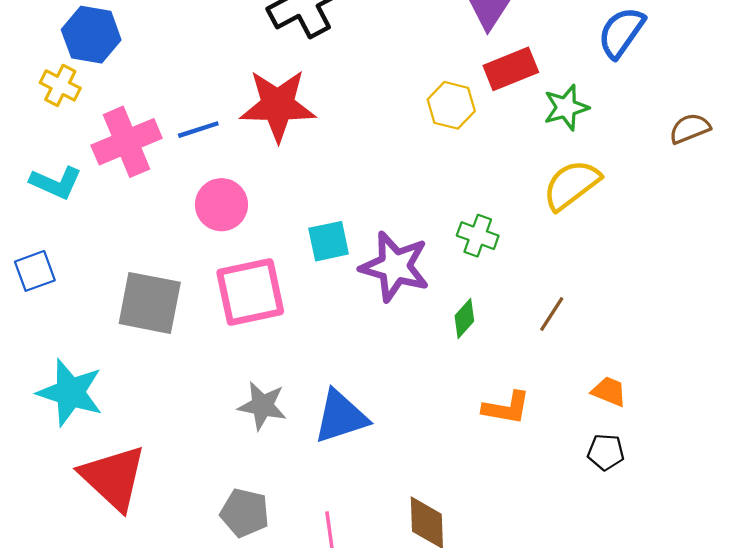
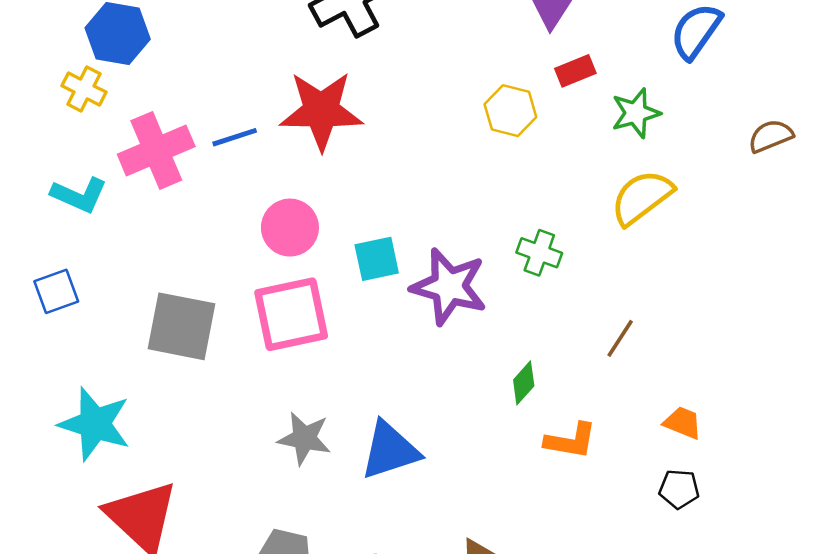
red rectangle: (511, 69) -> (575, 71), size x0.7
pink circle: (221, 205) -> (290, 228), moved
green diamond: (464, 318) -> (524, 383), moved

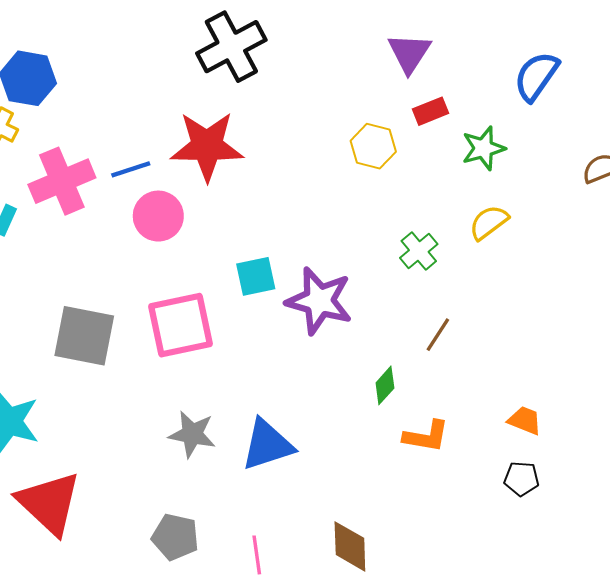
yellow semicircle: (642, 197) -> (489, 222), size x0.7
pink circle: (290, 228) -> (158, 216), moved
green cross: (539, 253) -> (419, 251), moved, turned 30
brown line: (620, 338) -> (438, 335), moved

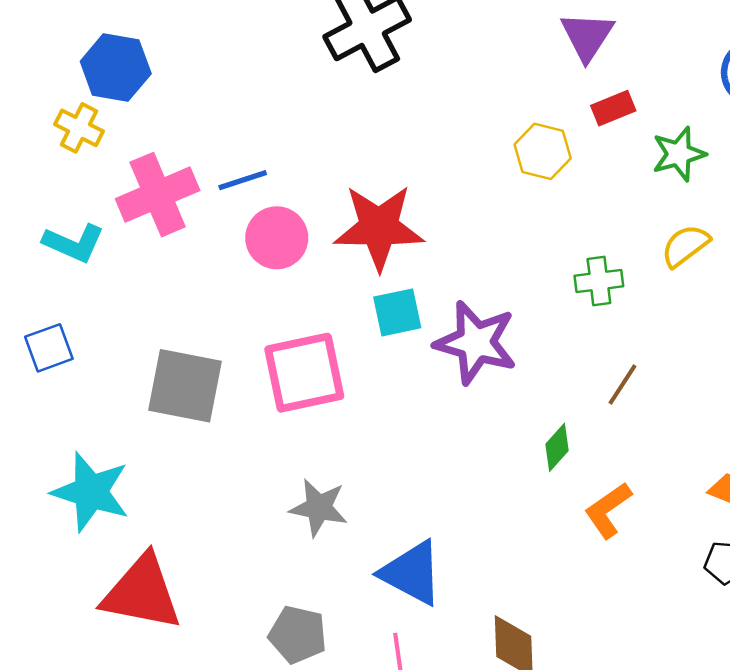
red star: (207, 146) -> (379, 227), moved
green cross: (419, 251) -> (599, 281), turned 33
orange L-shape: (426, 436) -> (608, 510), turned 135
blue triangle: (267, 445) -> (412, 573), moved, turned 46
red triangle: (49, 503) -> (142, 593), turned -32

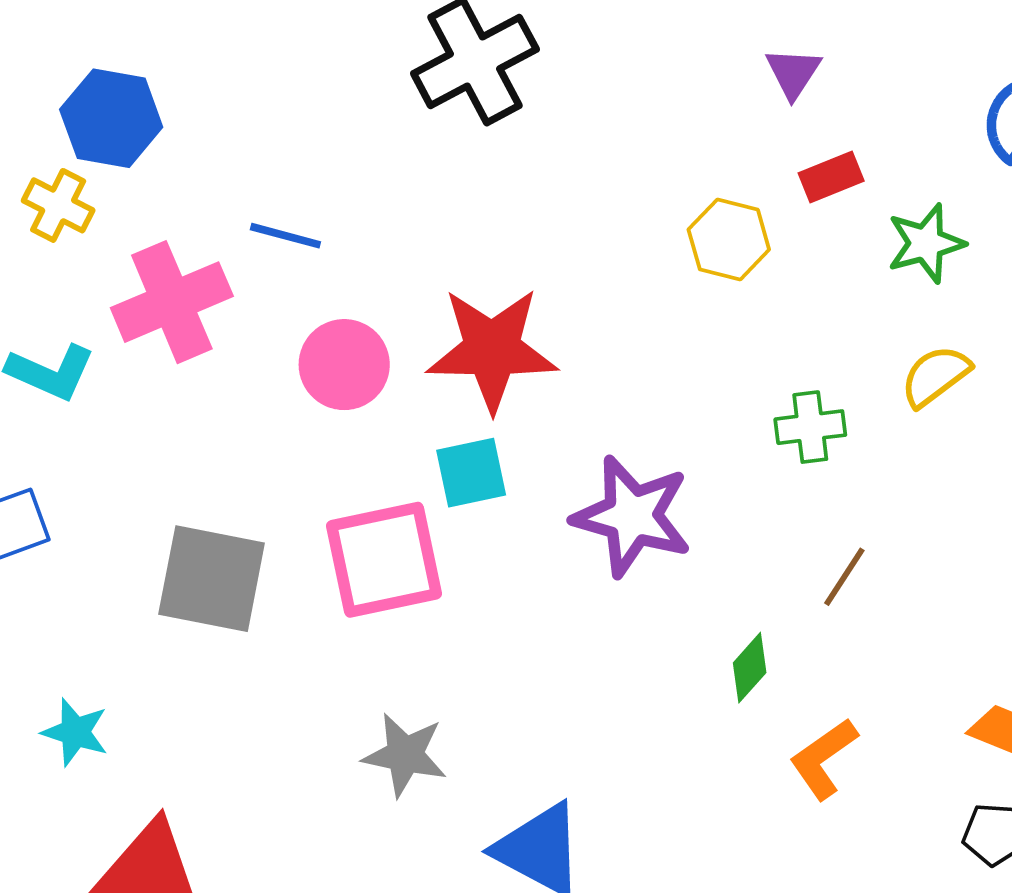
purple triangle: (587, 36) -> (793, 73), size x0.7
blue line: (243, 180) -> (285, 236), moved, turned 33
cyan square: (397, 312) -> (471, 473), moved
cyan star: (91, 492) -> (75, 732), size x0.6

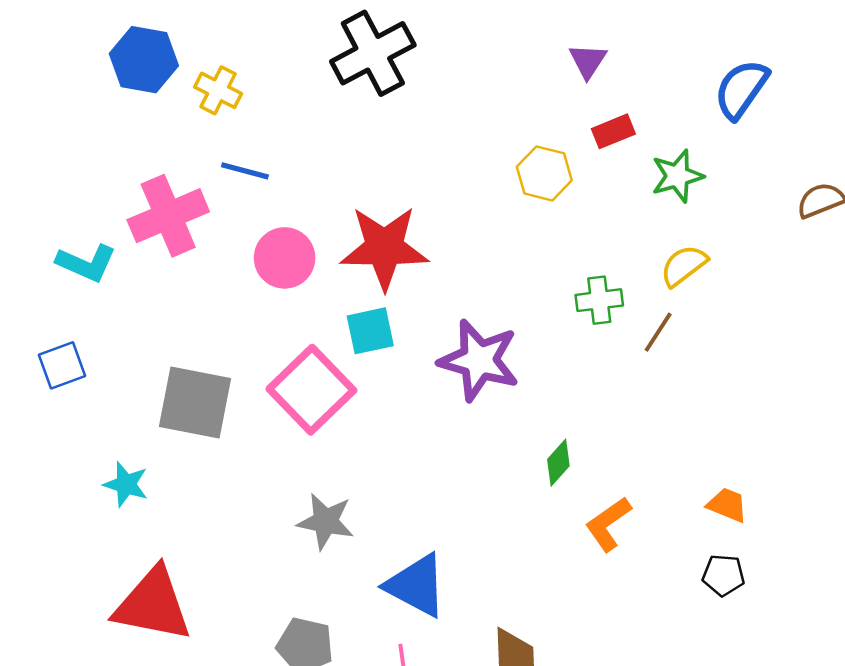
blue hexagon: (111, 118) -> (144, 60), moved
yellow cross: (58, 205) -> (218, 90), moved
pink square: (384, 560) -> (311, 390), turned -32
brown line: (844, 577) -> (658, 332), moved
cyan star: (75, 732) -> (126, 484), moved

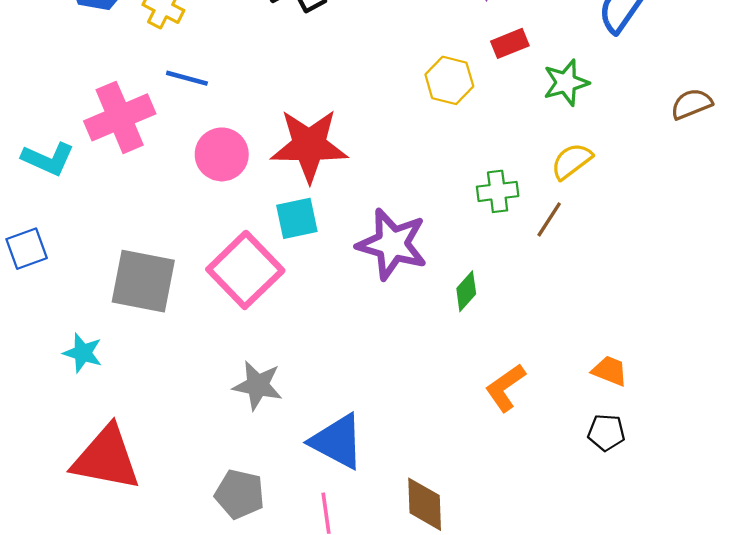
green diamond: (558, 463) -> (466, 291), moved

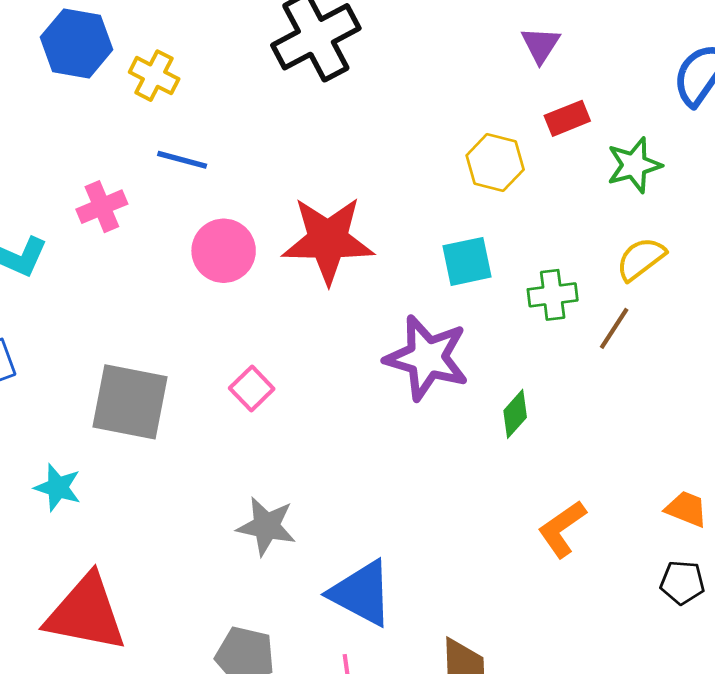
pink cross: (120, 117) -> (102, 207), size x0.6
cyan square: (297, 218) -> (467, 261), moved
pink square: (245, 270) -> (252, 389), size x0.5

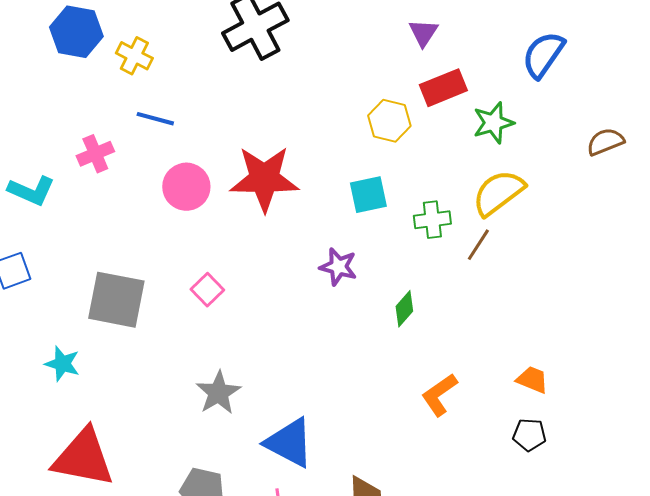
red rectangle: (567, 118) -> (443, 88), size x1.4
yellow semicircle: (641, 259) -> (498, 193), size x1.4
purple star: (427, 358) -> (338, 267), size x0.6
gray star: (266, 526) -> (218, 393), turned 30

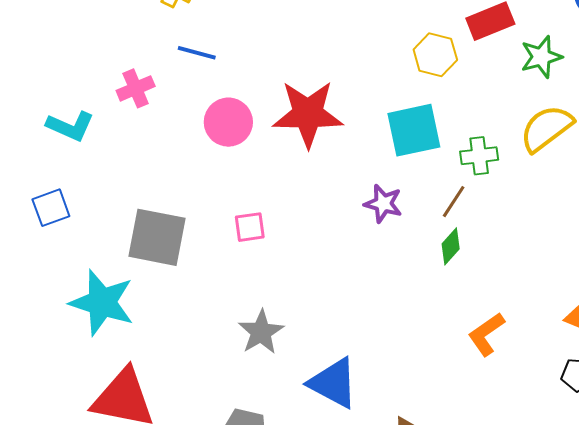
cyan square: (368, 195) -> (414, 130), size x1.4
brown line: (478, 245) -> (454, 202), moved
pink square: (207, 290) -> (250, 227), turned 36
cyan star: (62, 364) -> (102, 303), size x1.8

